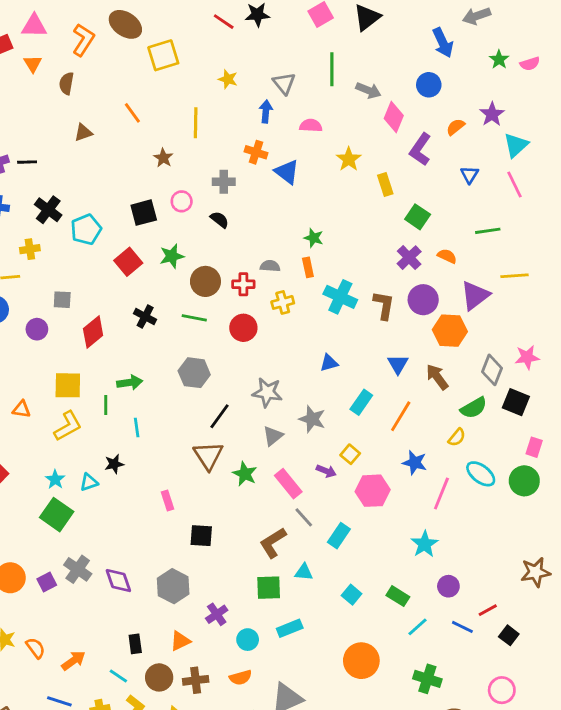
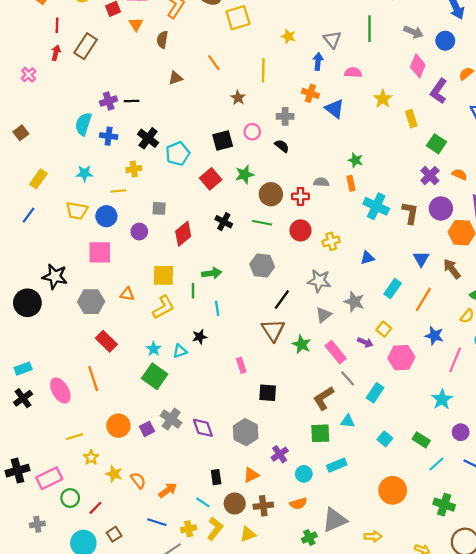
gray arrow: (368, 90) -> (413, 32), moved
yellow cross: (283, 302) -> (331, 241), moved

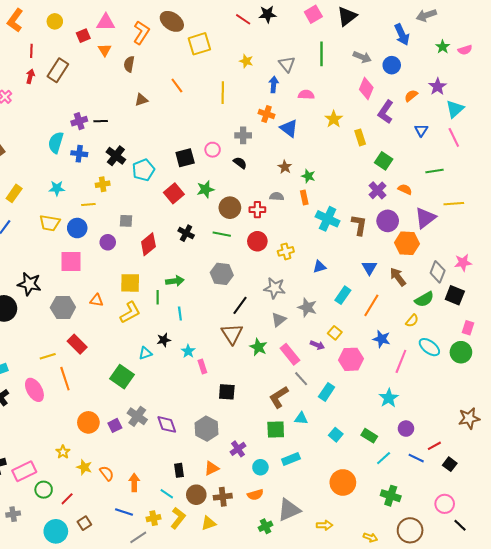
brown star: (238, 98) -> (285, 167), moved
cyan star: (154, 349) -> (188, 351), moved
yellow line: (75, 437) -> (48, 356), moved
orange arrow: (168, 490) -> (134, 482), turned -54

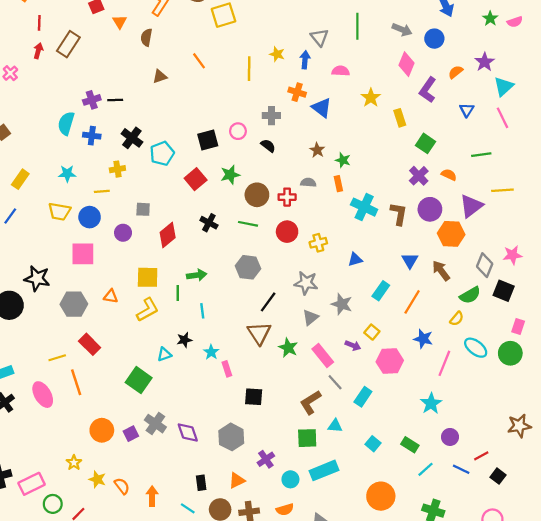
yellow star: (246, 61) -> (277, 54), moved
cyan rectangle: (291, 459) -> (324, 470), size x1.4

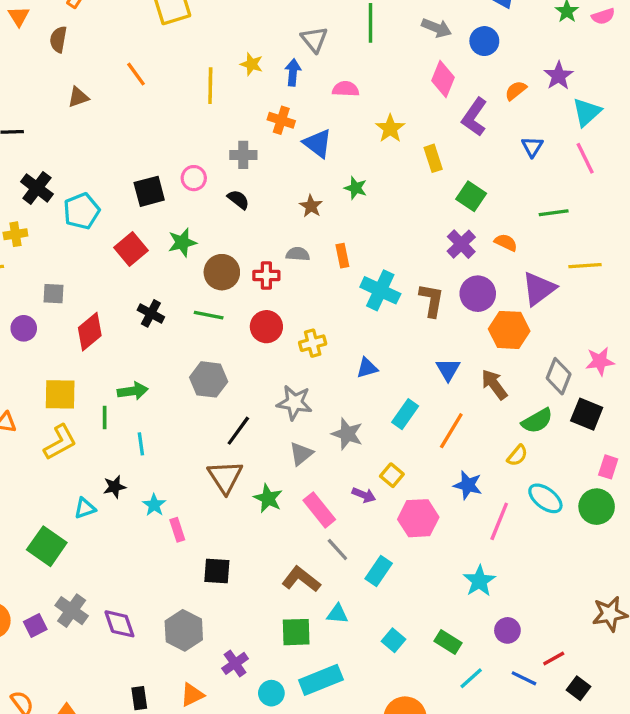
green star: (343, 160) -> (356, 188), moved
brown L-shape: (311, 402) -> (301, 579), turned 70

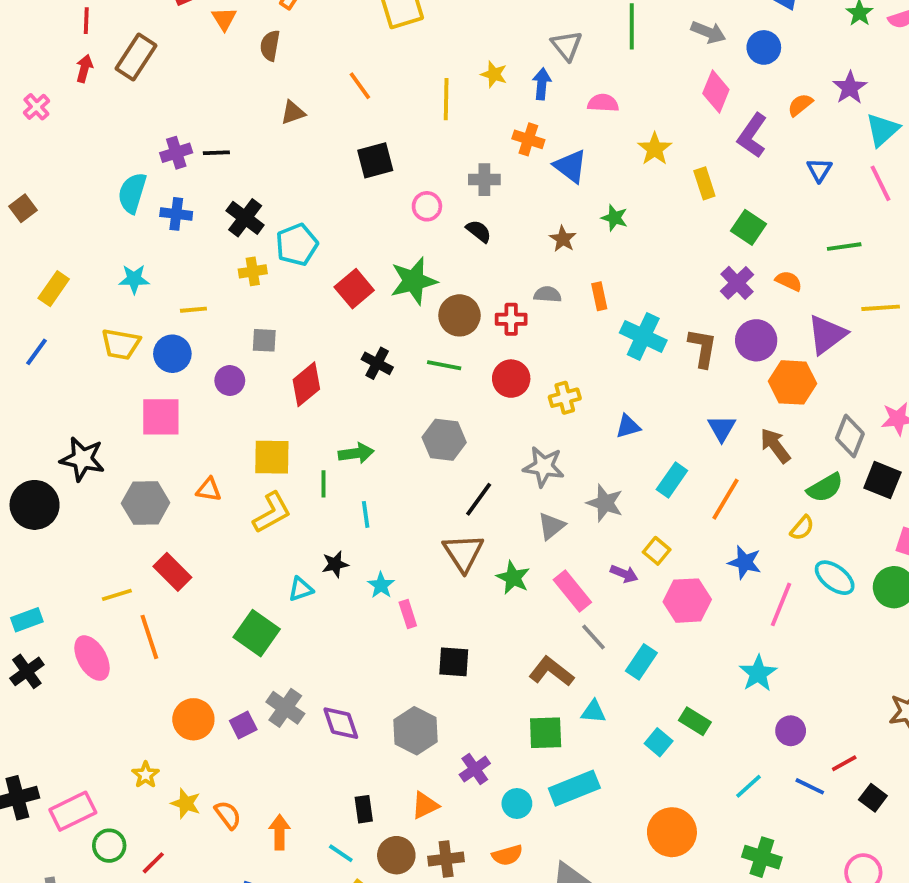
black square: (149, 191) -> (375, 160), moved
yellow cross: (15, 234) -> (253, 271), moved
green star: (182, 242) -> (414, 281), size x1.4
green rectangle: (448, 642) -> (695, 721), moved

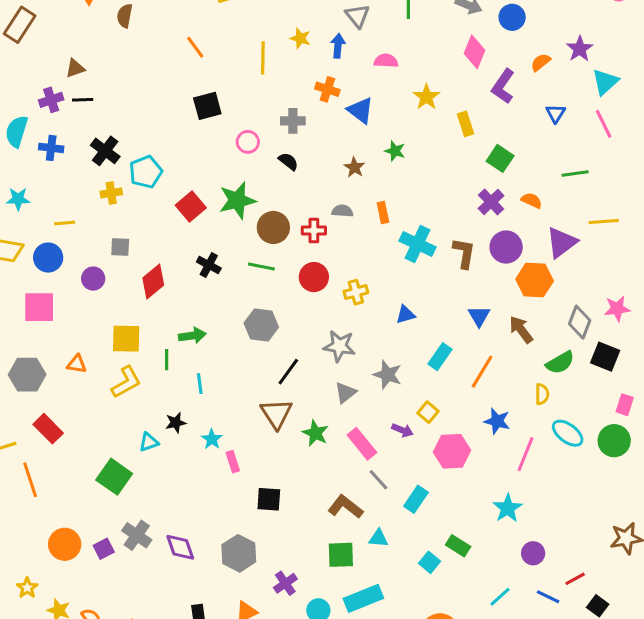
brown triangle: (293, 113) -> (75, 68), moved
yellow semicircle: (802, 528) -> (542, 394), turned -40

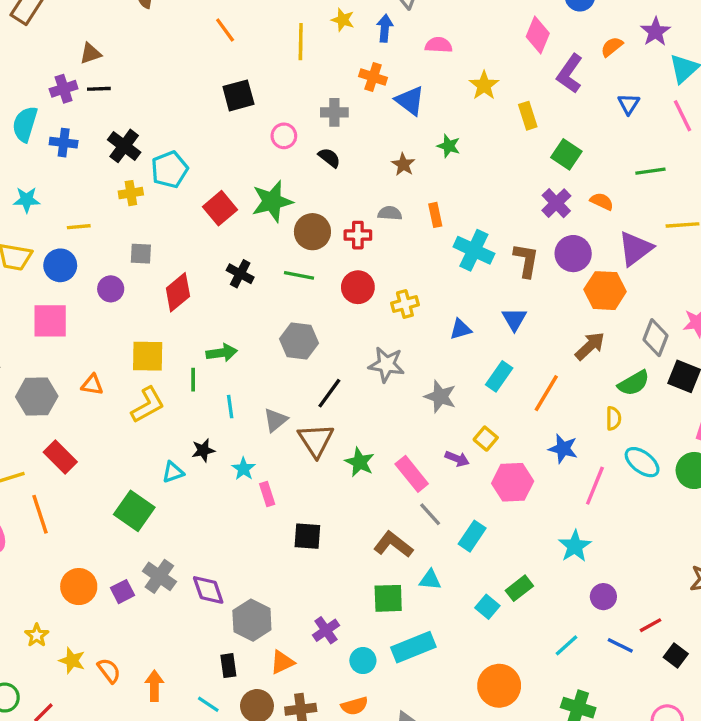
blue triangle: (479, 316) -> (514, 319), moved
brown arrow: (521, 330) -> (590, 346), turned 84
gray triangle: (345, 393) -> (275, 420), moved
green rectangle: (458, 546) -> (519, 588), turned -70
gray hexagon: (239, 553) -> (252, 620), moved

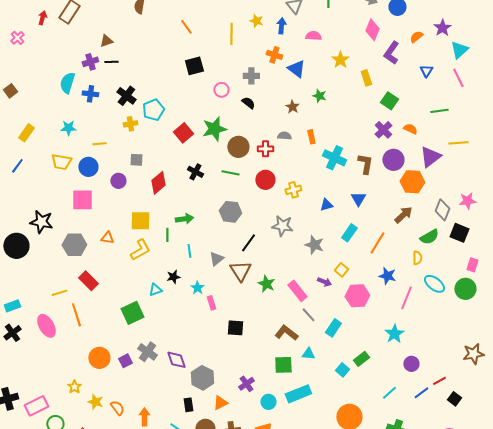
green square: (134, 511) -> (132, 313), turned 30
blue line: (620, 645) -> (421, 393), turned -63

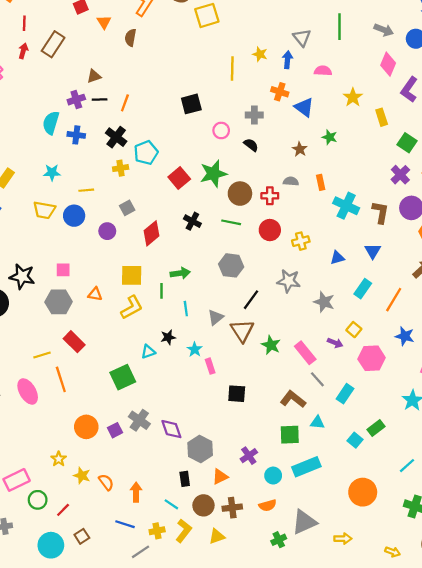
orange line: (186, 27) -> (125, 103), moved, turned 56
gray square: (136, 160) -> (127, 208), turned -32
pink square: (82, 200) -> (63, 270), moved, size x0.6

